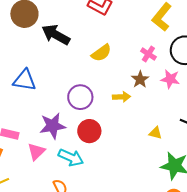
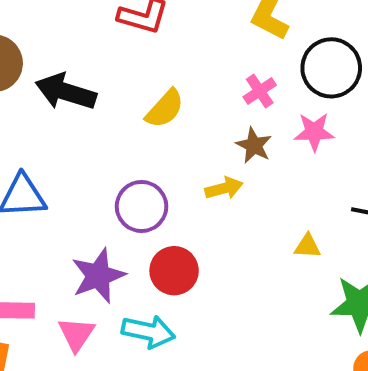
pink cross: (148, 54) -> (260, 91), turned 35

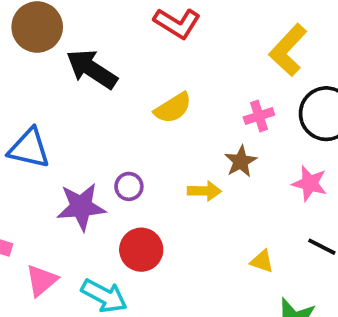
pink star: (314, 132) -> (310, 183), moved
purple circle: (142, 206) -> (129, 186), size x0.6
purple star: (98, 276) -> (81, 207), moved

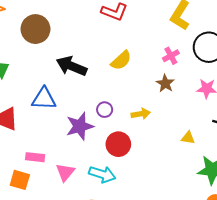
black arrow: (92, 69) -> (72, 66), moved
yellow arrow: (204, 191) -> (141, 114), moved

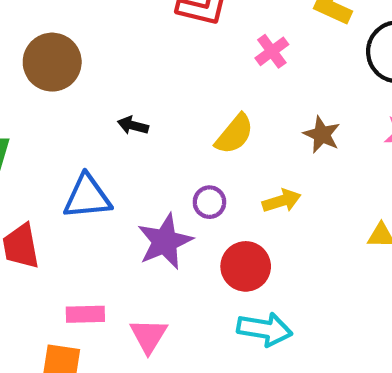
pink cross: (171, 56) -> (272, 51), moved
yellow semicircle: (121, 60) -> (234, 134), moved
black arrow: (72, 66) -> (133, 125), size x0.5
cyan arrow: (102, 174) -> (265, 329), moved

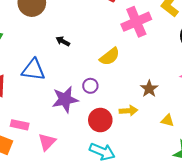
pink cross: (272, 51) -> (136, 22), size x1.8
brown star: (322, 135) -> (149, 89), moved
yellow arrow: (282, 201) -> (128, 111), moved

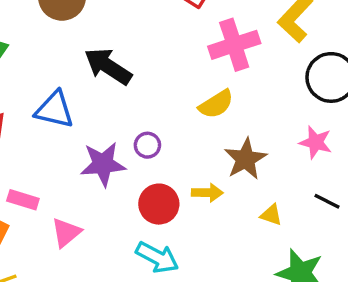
black arrow: (63, 41) -> (108, 66), size x2.0
yellow semicircle: (110, 57) -> (216, 104), moved
brown star: (149, 89) -> (246, 159), size x1.4

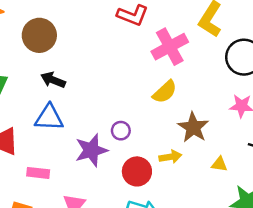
black arrow: (108, 66) -> (53, 80), moved, size x0.7
pink rectangle: (23, 200) -> (38, 173), moved

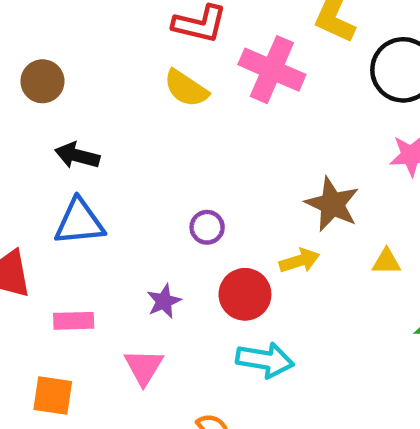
brown circle: (39, 35) -> (42, 81), size x0.7
pink cross: (170, 47) -> (272, 70), turned -30
yellow semicircle: (165, 92) -> (186, 88), moved, turned 84
purple star: (91, 150) -> (164, 301), moved, size x0.6

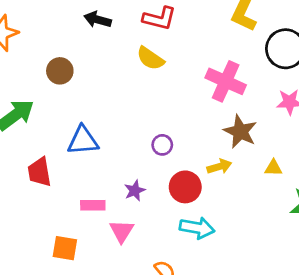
pink cross: (272, 70) -> (226, 81), moved
brown circle: (42, 81) -> (60, 71), moved
black arrow: (77, 156) -> (98, 20), moved
pink rectangle: (74, 321) -> (93, 205), moved

